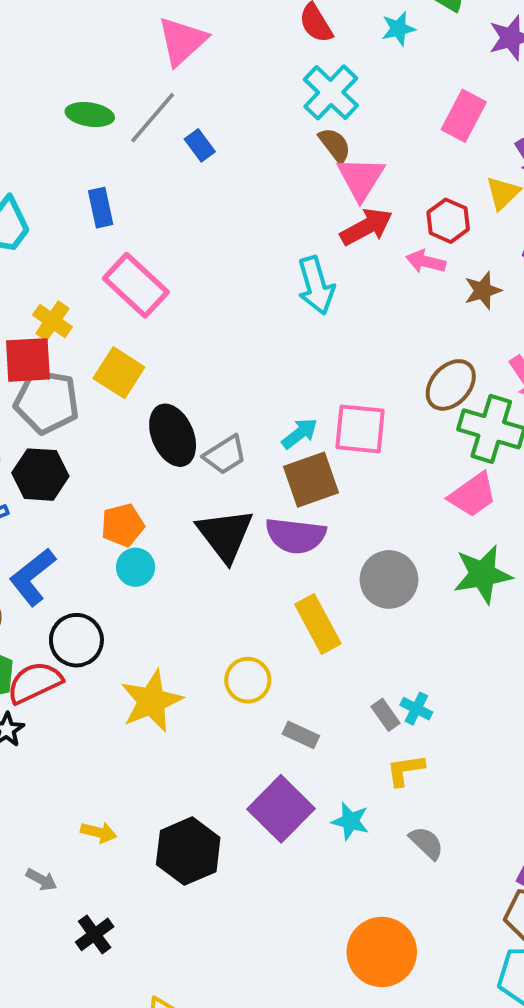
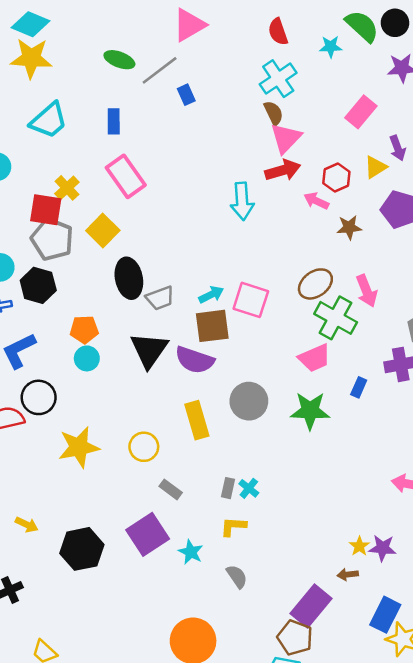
gray rectangle: (385, 715) -> (228, 488), turned 36

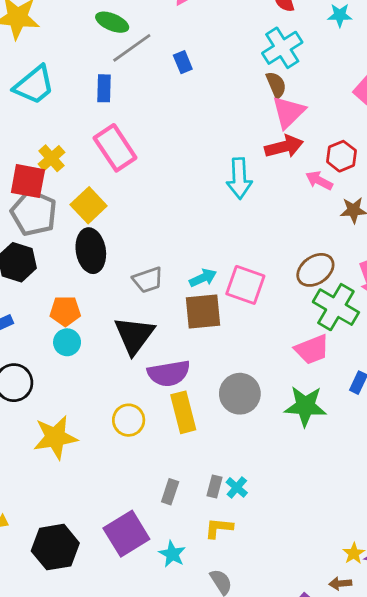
gray line: (160, 70) -> (132, 48), moved
black ellipse: (129, 278) -> (91, 251), moved
purple semicircle: (195, 360) -> (169, 373), moved, turned -30
yellow circle: (144, 447) -> (129, 420), moved
gray rectangle: (171, 489) -> (170, 492), moved, turned 70

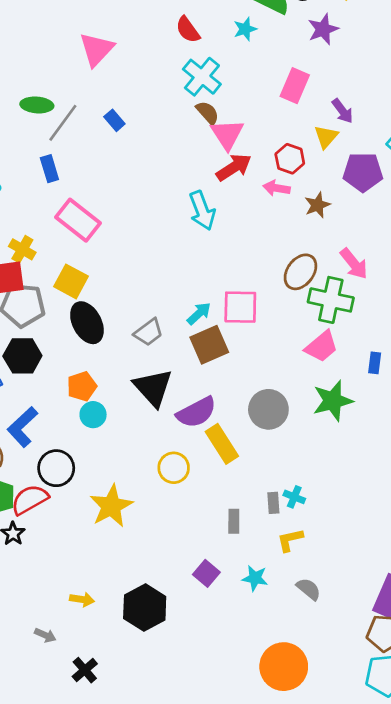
purple square: (126, 534) -> (206, 573), size x0.6

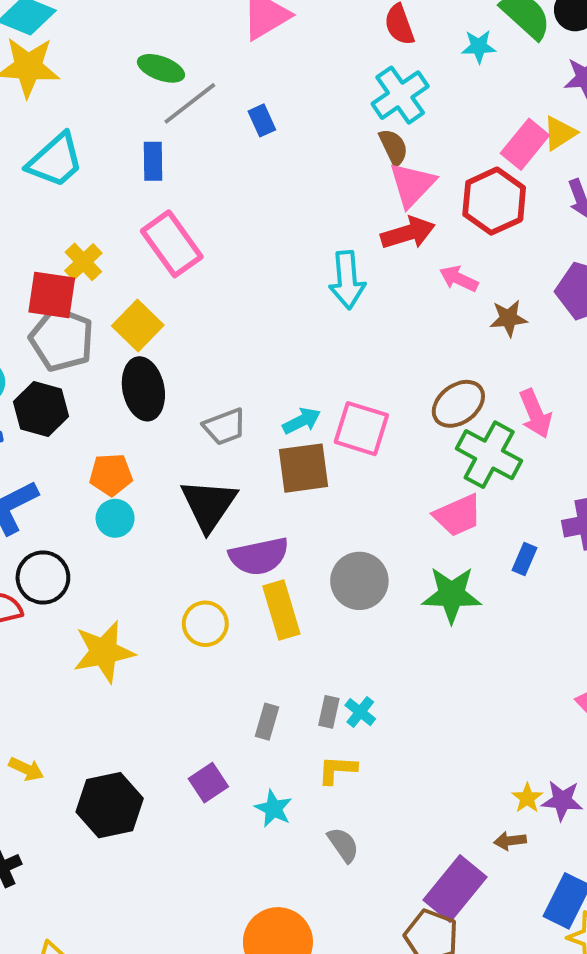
yellow triangle: (326, 137) -> (560, 133), moved
red hexagon: (290, 159) -> (494, 201), moved, size x1.5

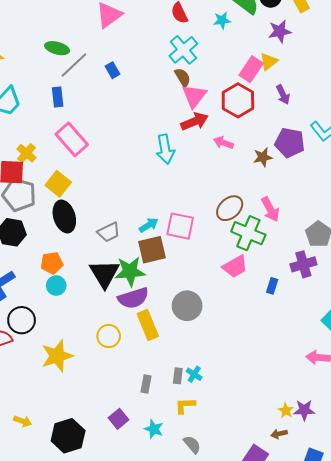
brown star: (508, 318) -> (263, 157), moved
green star: (452, 595) -> (130, 271), moved

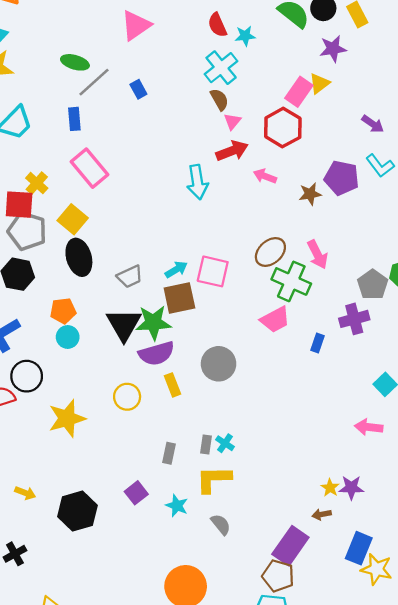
cyan star: (222, 20) -> (245, 36), moved
purple arrow: (283, 95) -> (373, 124), moved, turned -30
pink triangle: (194, 96) -> (232, 121), size x0.6
yellow rectangle: (148, 325) -> (173, 385), size x0.7
yellow L-shape: (185, 406) -> (214, 479), size x1.5

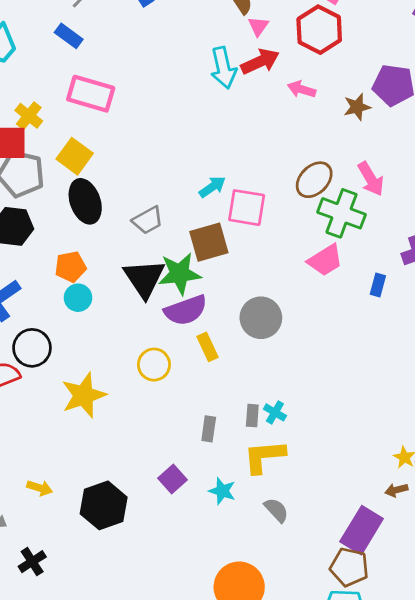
blue rectangle: (74, 119) -> (69, 36), turned -45
pink rectangle: (89, 168) -> (91, 94), turned -30
cyan arrow: (197, 182) -> (223, 68), moved
cyan arrow: (176, 269) -> (212, 187), moved

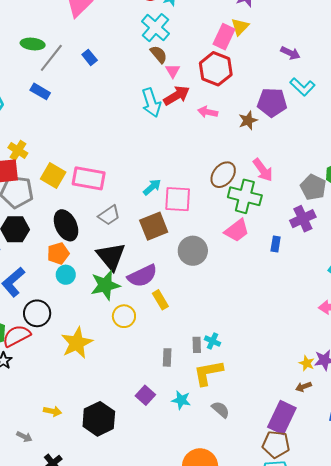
pink rectangle: (91, 94) -> (89, 178), moved
black ellipse: (85, 201) -> (66, 225), moved
green star: (180, 274) -> (105, 285), moved
gray circle: (261, 318) -> (193, 251), moved

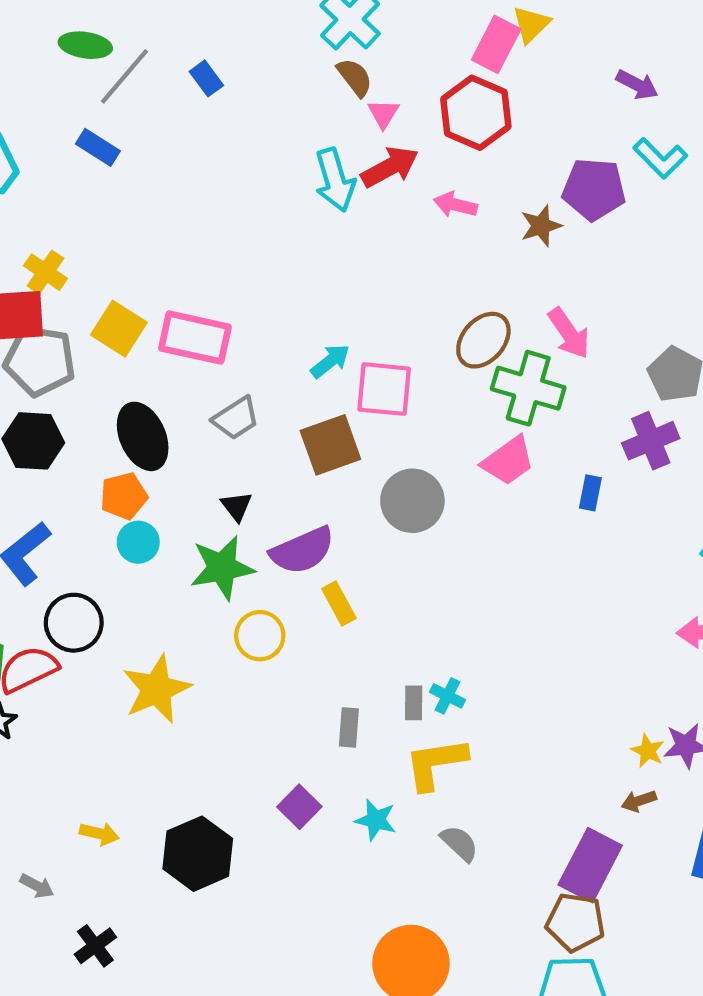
black triangle: (111, 256) -> (236, 506), size x0.5

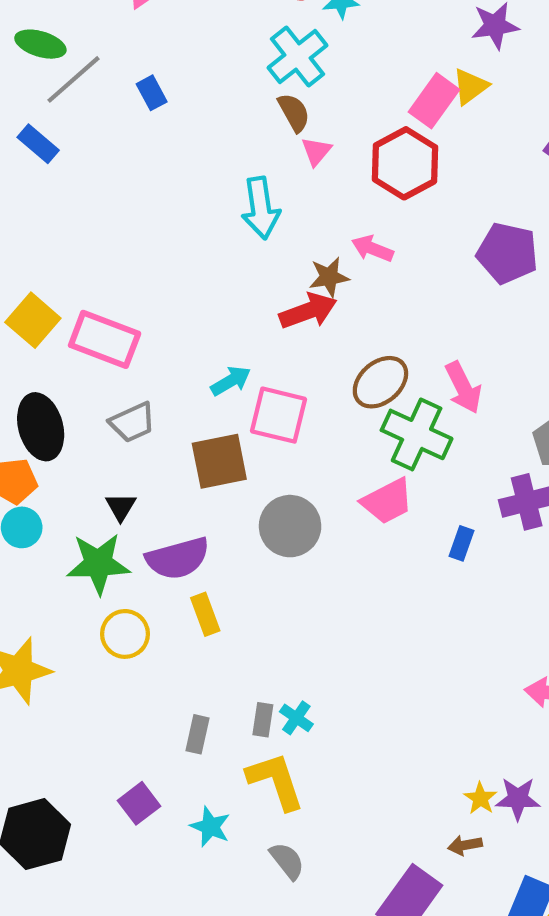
red arrow: (390, 167) -> (308, 311), moved
brown star: (541, 226) -> (329, 277), moved
yellow L-shape: (436, 764) -> (276, 781), turned 72

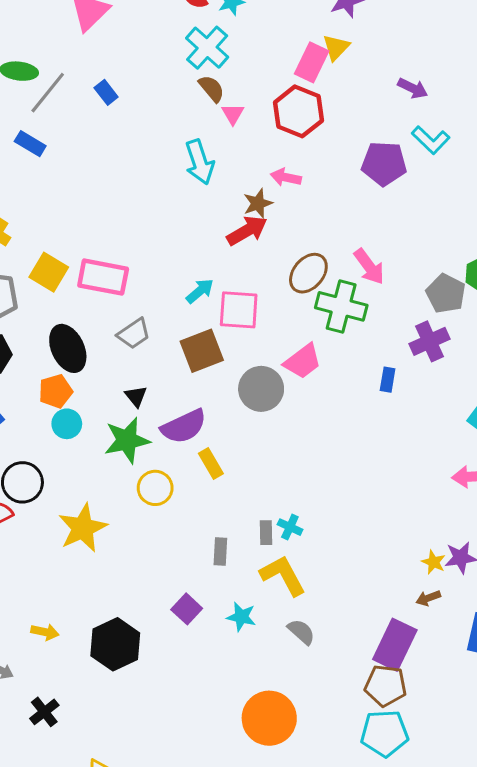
pink trapezoid: (387, 501) -> (303, 361), moved

